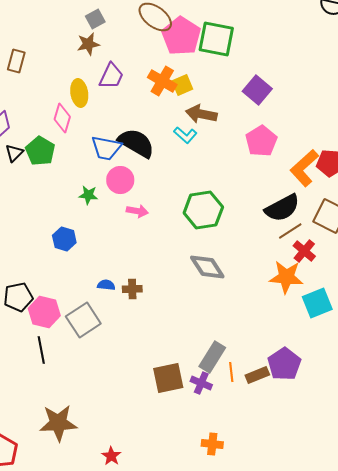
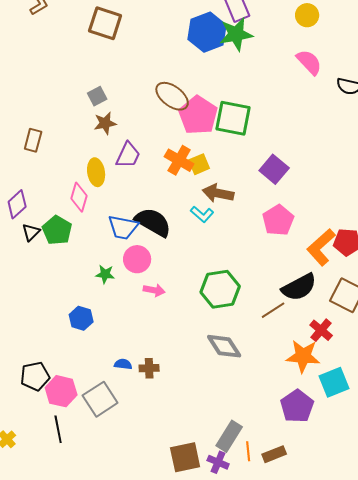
gray square: (95, 19) -> (97, 96), moved
brown line: (290, 231) -> (273, 310), moved
purple pentagon: (284, 364) -> (297, 406), moved

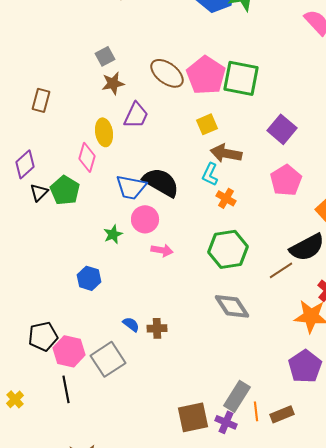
brown ellipse: (172, 96) -> (167, 73), moved
orange cross: (179, 160) -> (226, 198), moved, size x0.7
cyan L-shape: (202, 214) -> (210, 174), turned 75
green star: (105, 274) -> (113, 234), turned -30
blue semicircle: (123, 364) -> (131, 324), turned 30

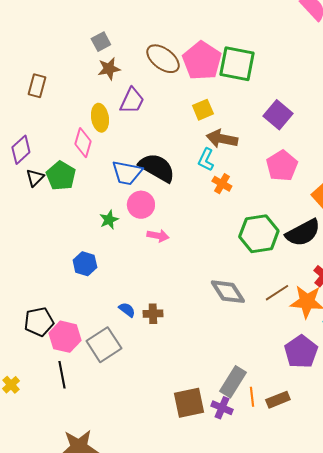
green hexagon: (228, 249) -> (259, 234), moved
brown line: (281, 270) -> (277, 293), moved

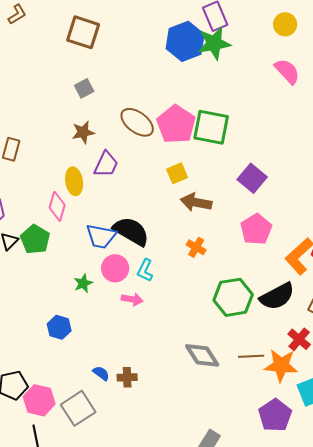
gray square: (101, 42) -> (84, 88), moved
cyan L-shape: (206, 160) -> (145, 270), moved
brown line: (277, 293) -> (251, 356), turned 30

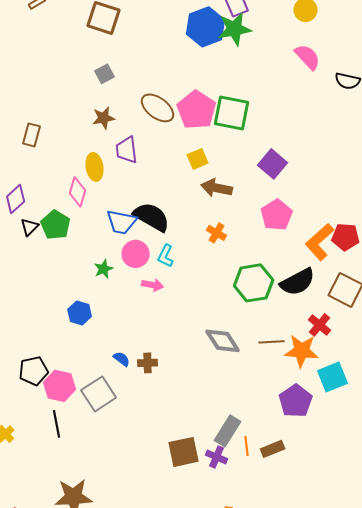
purple trapezoid: (106, 164) -> (127, 150), turned 148

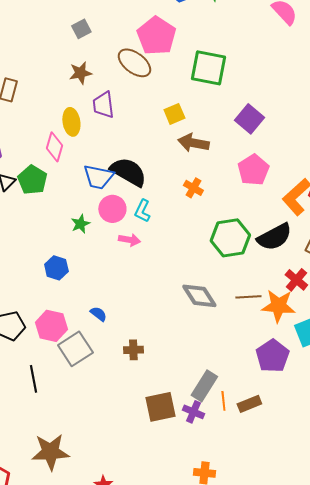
pink pentagon: (197, 110) -> (156, 36), moved
brown cross: (148, 363) -> (133, 350), moved
pink hexagon: (60, 386) -> (51, 326), moved

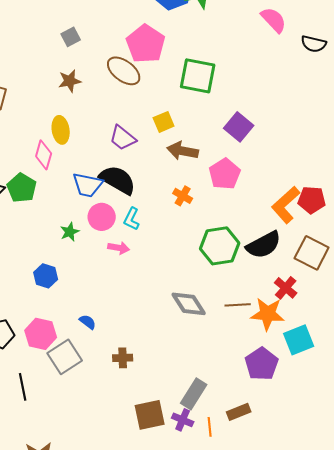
purple trapezoid: (103, 105) -> (123, 138), moved, turned -44
pink pentagon: (253, 170) -> (225, 174), moved
orange line: (223, 401) -> (210, 427), moved

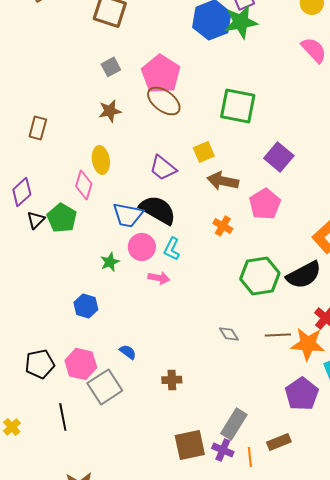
pink pentagon: (146, 44) -> (161, 74), moved
gray diamond: (189, 304) -> (229, 334), size x0.6
brown cross: (123, 358) -> (172, 380), moved

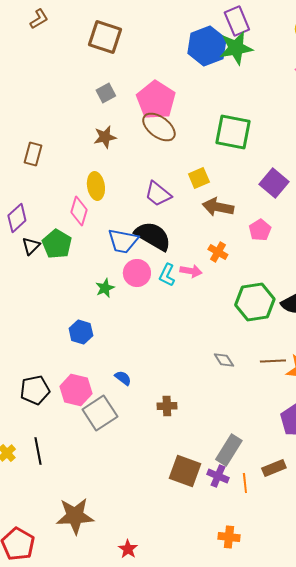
pink pentagon: (265, 204) -> (260, 230), size x0.7
pink arrow: (159, 278) -> (191, 271), moved
black line: (63, 417) -> (38, 451), moved
brown square: (190, 445) -> (185, 471), turned 32

